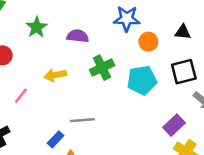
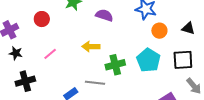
green cross: (102, 68) -> (115, 65), moved
yellow arrow: (55, 75) -> (91, 46), moved
cyan pentagon: (142, 80) -> (148, 60), turned 30

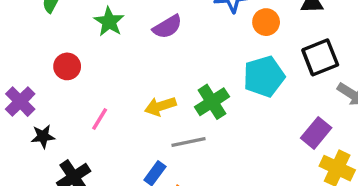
purple semicircle: (104, 15) -> (167, 27), turned 150
yellow arrow: (91, 46) -> (160, 106), moved
cyan pentagon: (148, 60) -> (264, 76), turned -30

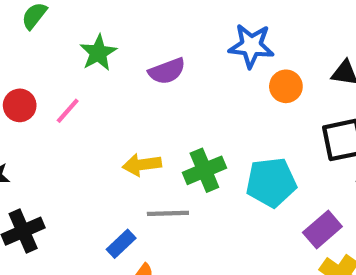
red circle: (67, 66) -> (20, 105), moved
cyan pentagon: (264, 76) -> (271, 182), moved
pink line: (100, 119) -> (68, 111), moved

